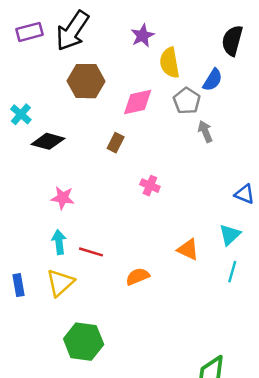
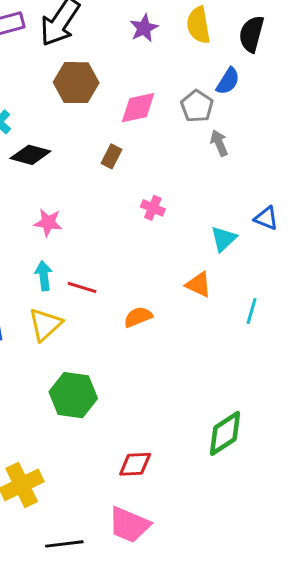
yellow semicircle: (170, 63) -> (198, 25), moved
cyan triangle: (230, 235) -> (224, 239), moved

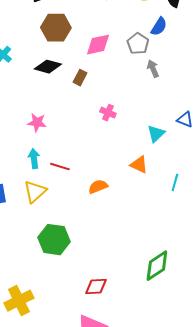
black diamond: (30, 155) -> (48, 67), moved

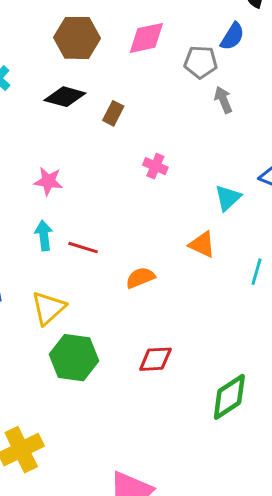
gray pentagon: (138, 44) -> (201, 62), turned -30
pink diamond: (98, 45) -> (146, 38), moved
yellow triangle: (35, 192) -> (48, 308), moved
red diamond: (96, 287) -> (155, 359), moved

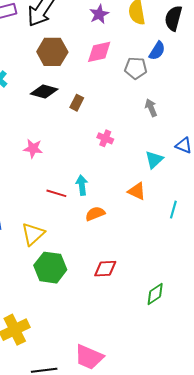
gray arrow: (223, 100) -> (151, 108), moved
cyan arrow: (44, 235) -> (82, 185), moved
green diamond: (229, 397) -> (155, 294), size x0.7

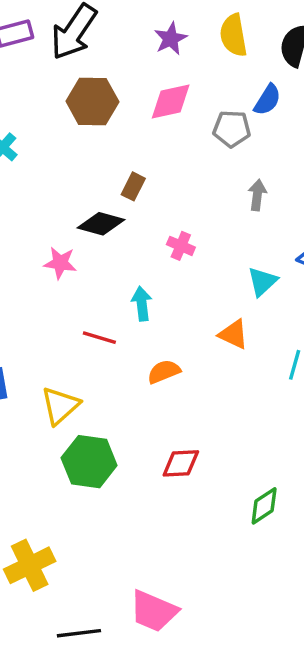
black diamond: (44, 92) -> (101, 224), moved
gray arrow: (151, 108) -> (257, 195), turned 30
cyan arrow: (82, 185) -> (142, 304), moved

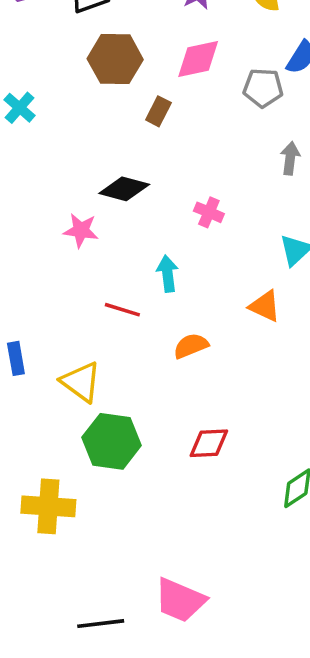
brown rectangle: (133, 186) -> (158, 111), moved
yellow triangle: (60, 406) -> (81, 382), turned -42
yellow cross: (30, 565) -> (48, 506), moved, turned 30

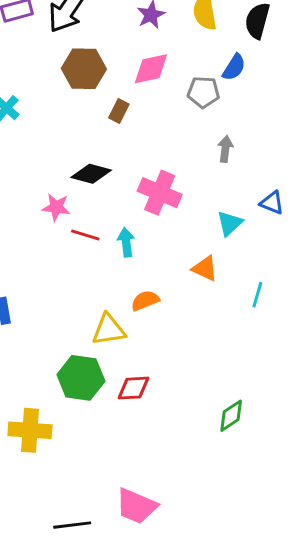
pink cross: (209, 212) -> (160, 193), size x1.8
red line: (122, 310) -> (85, 235), moved
yellow triangle: (81, 382) -> (109, 330), moved, turned -45
red diamond: (209, 443) -> (133, 388), moved

